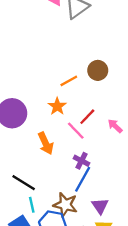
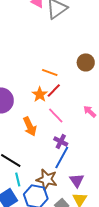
brown circle: (98, 70) -> (86, 62), moved
orange line: (69, 81) -> (50, 72), turned 49
red line: (87, 117) -> (54, 90), moved

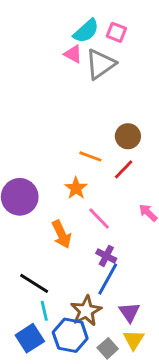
brown circle: (86, 62) -> (128, 136), moved
red line: (54, 90) -> (124, 169), moved
brown star: (47, 179) -> (86, 311), turned 30

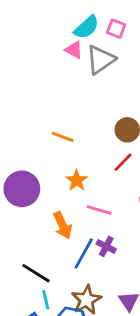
orange line: (90, 156) -> (63, 137), moved
pink line: (99, 218) -> (99, 210), turned -30
blue line: (108, 279) -> (84, 253), moved

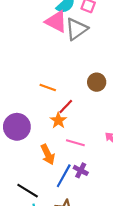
pink triangle: (74, 50) -> (56, 22), size x1.6
red line: (123, 162) -> (66, 107), moved

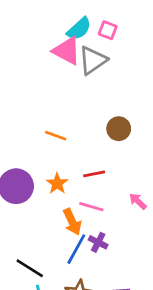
red line: (66, 107) -> (94, 174), moved, turned 35
orange star: (58, 120) -> (57, 183), moved
orange arrow: (48, 154) -> (72, 222), moved

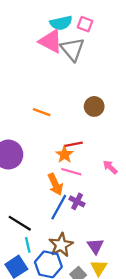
cyan semicircle: (79, 29) -> (61, 23), turned 30
gray triangle: (93, 60) -> (72, 49), turned -35
orange star: (57, 183) -> (64, 155), moved

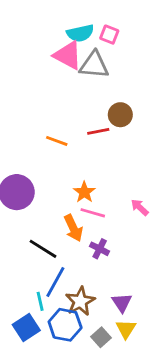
gray triangle: (72, 49) -> (94, 65), turned -45
brown circle: (94, 106) -> (120, 115), moved
red line: (74, 144) -> (98, 131), moved
blue line: (59, 207) -> (55, 282), moved
black line: (20, 223) -> (43, 249), moved

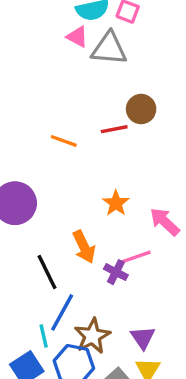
pink triangle: (68, 55) -> (77, 37), size x0.6
orange star: (84, 192) -> (116, 203), moved
pink arrow: (140, 207) -> (165, 222), size x1.4
pink line: (93, 213) -> (136, 257), moved, turned -35
black line: (43, 249) -> (47, 272), turned 32

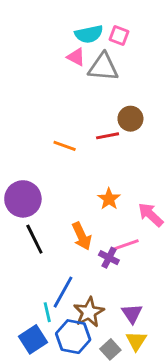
black line: (47, 272) -> (34, 239), moved

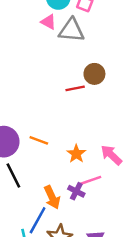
orange line: (65, 146) -> (39, 140), moved
orange star: (109, 199) -> (76, 154), moved
orange arrow: (82, 236) -> (52, 197), moved

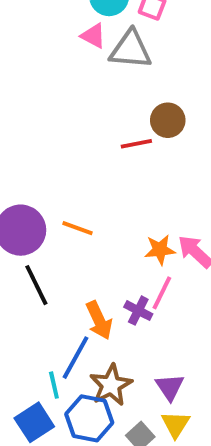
orange star: (76, 154) -> (160, 250), moved, turned 30
pink line: (91, 180) -> (162, 293), turned -45

